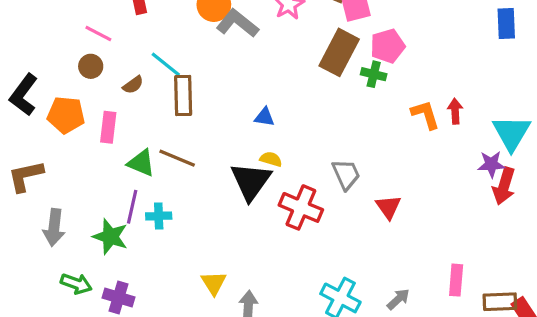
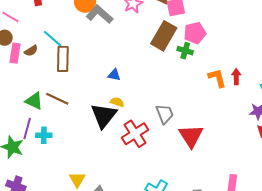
pink rectangle: (108, 127) -> (15, 53), moved
red cross: (301, 207) -> (135, 134), turned 32
red triangle: (388, 207) -> (191, 136), size x1.5

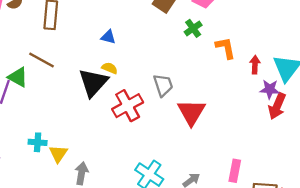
green cross: (185, 51) -> (193, 28), moved, turned 35
red arrow: (236, 77) -> (255, 65), moved
green triangle: (34, 101) -> (18, 77), moved
cyan cross: (44, 135) -> (38, 142), moved

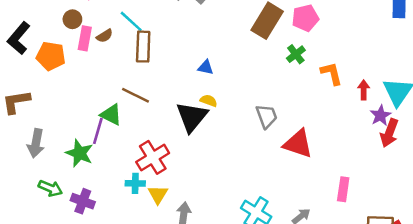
purple star: (270, 89) -> (381, 115), turned -30
red cross: (128, 106) -> (153, 157), moved
red triangle: (191, 112) -> (298, 144), turned -40
pink rectangle: (235, 171) -> (343, 189), moved

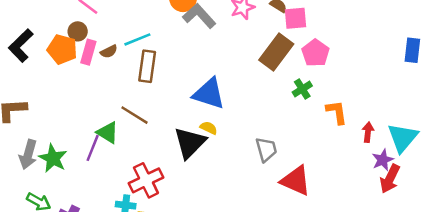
pink pentagon: (305, 18) -> (315, 53), turned -30
cyan line: (131, 21) -> (137, 39), turned -70
orange pentagon: (51, 56) -> (62, 49), moved
blue triangle: (206, 67) -> (209, 94), size x2.0
green star: (79, 153) -> (53, 158), moved

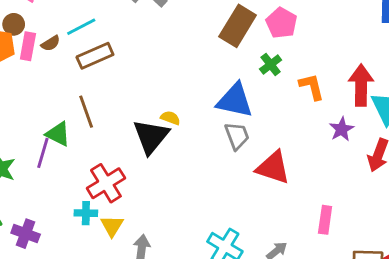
brown rectangle: (147, 66) -> (95, 56), turned 64
blue triangle: (209, 94) -> (235, 100), moved
brown line: (134, 115) -> (86, 112), turned 44
red arrow: (368, 132) -> (361, 85), moved, size x1.8
purple star: (383, 160) -> (342, 129), moved

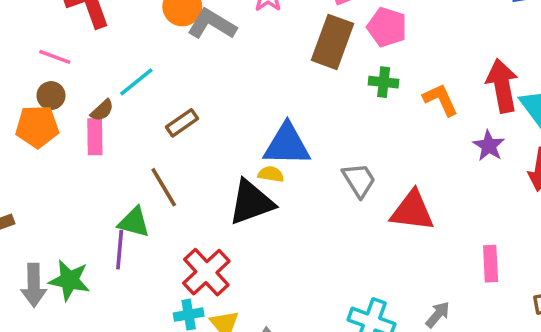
pink rectangle: (28, 46) -> (95, 137), moved
brown rectangle: (95, 56) -> (182, 123), moved, size x0.7
green cross: (271, 64) -> (384, 82), turned -35
blue triangle: (235, 100) -> (287, 145), moved
black triangle: (151, 136) -> (251, 202), turned 42

